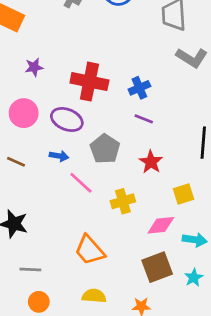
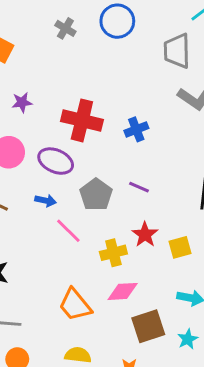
purple line: (144, 119) -> (139, 187), moved
red star: (151, 162) -> (145, 235), moved
pink diamond: (161, 225) -> (123, 291), moved

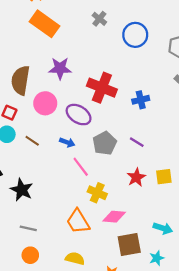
blue circle: (117, 21) -> (135, 35), moved
purple star: (22, 102) -> (60, 68), size x1.5
yellow square: (180, 247) -> (164, 177), moved
yellow cross: (113, 253) -> (97, 193), moved, turned 30

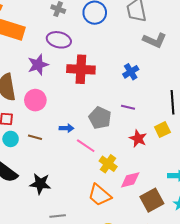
blue cross: (141, 100) -> (131, 72), moved
purple ellipse: (79, 115) -> (59, 40), moved
yellow cross: (97, 193) -> (108, 164), turned 30

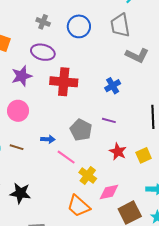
yellow square: (162, 130) -> (144, 155), moved

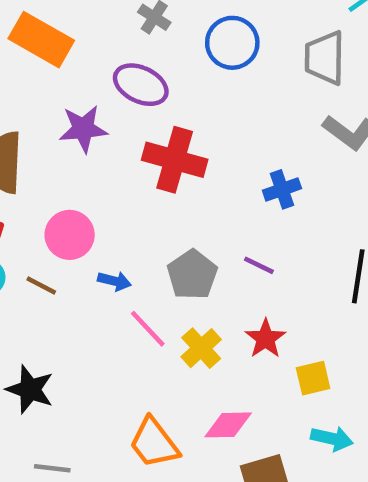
pink circle: (18, 111) -> (70, 235), moved
yellow square: (144, 155) -> (313, 378), moved
yellow cross: (88, 176) -> (201, 348), moved

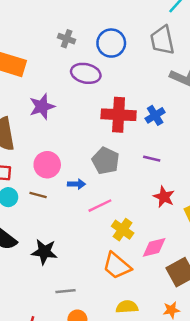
purple ellipse: (141, 85) -> (86, 73), moved
red cross: (175, 160) -> (119, 115), moved
gray pentagon: (192, 275) -> (106, 161), moved
pink line: (148, 329) -> (100, 206), turned -60
yellow cross: (201, 348) -> (123, 230), moved

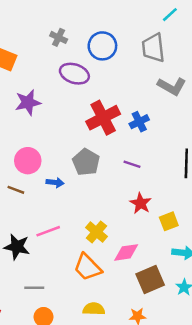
red cross: (119, 115) -> (103, 118), turned -36
pink line: (100, 206) -> (48, 231), moved

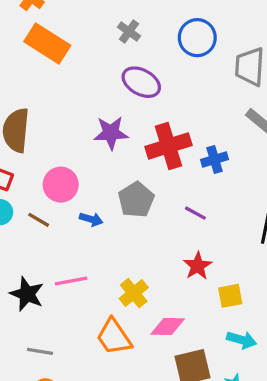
blue circle: (102, 46) -> (197, 38), moved
purple star: (28, 102) -> (111, 133), moved

